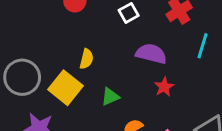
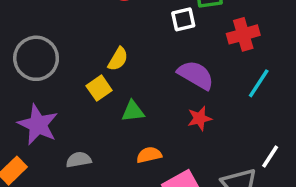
yellow square: (66, 88) -> (99, 88), moved, size x0.6

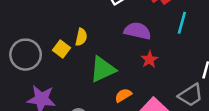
yellow square: (99, 88) -> (62, 49), moved
green triangle: (133, 111) -> (103, 69), size x1.6

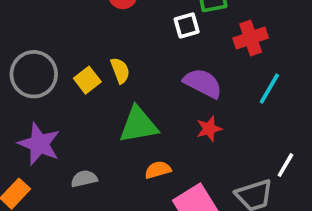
yellow semicircle: (81, 37) -> (120, 71), turned -48

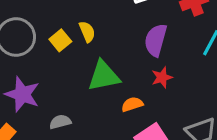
purple semicircle: (203, 83) -> (156, 40), turned -100
orange semicircle: (158, 170) -> (132, 104), moved

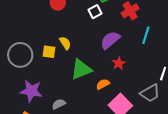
yellow square: (60, 40) -> (49, 52), turned -32
purple semicircle: (156, 40) -> (110, 40), turned 45

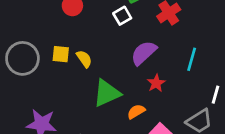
cyan line: (146, 35) -> (192, 59), moved
yellow square: (49, 52) -> (61, 54), moved
gray circle: (20, 55) -> (22, 58), moved

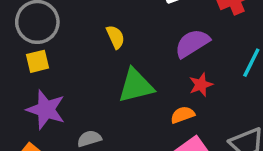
yellow square: (61, 54) -> (38, 61), moved, turned -30
orange semicircle: (136, 112) -> (183, 115), moved

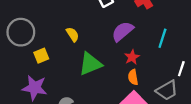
yellow square: (38, 61) -> (41, 56), moved
orange semicircle: (183, 115) -> (133, 77), moved, turned -72

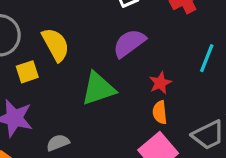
purple semicircle: (123, 31) -> (129, 43), moved
yellow semicircle: (73, 34) -> (56, 45), moved, size x1.5

